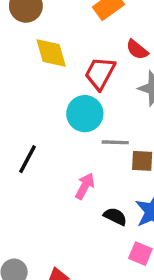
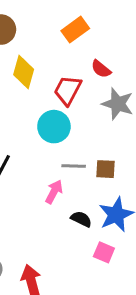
yellow diamond: (51, 53) -> (24, 72), turned 32
gray line: (115, 142) -> (74, 166), moved

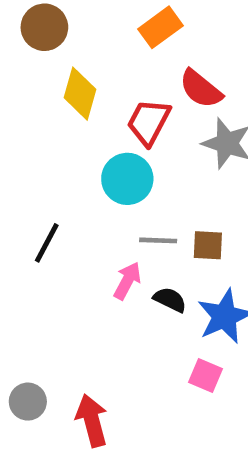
red semicircle: (101, 69) -> (201, 89), size x1.4
black semicircle: (81, 219) -> (170, 300), moved

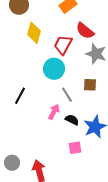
gray line: (158, 240) -> (67, 95), turned 56
brown square: (208, 245) -> (90, 85), moved
pink square: (205, 376) -> (75, 148), moved, turned -32

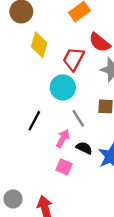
black line: (20, 96) -> (34, 121), moved
pink square: (75, 148) -> (64, 167), moved, turned 32

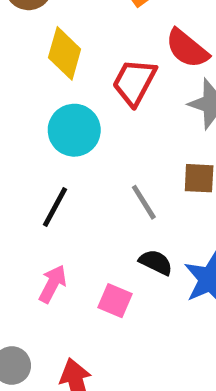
cyan circle: (63, 87) -> (74, 130), moved
pink arrow: (63, 138) -> (53, 284), moved

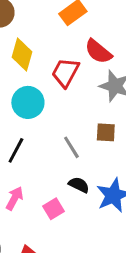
pink square: (115, 301) -> (53, 209), turned 36

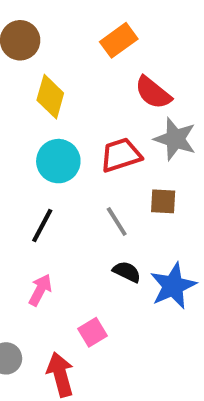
red trapezoid: (65, 72) -> (121, 155), moved, turned 44
pink square: (53, 209) -> (93, 332), moved

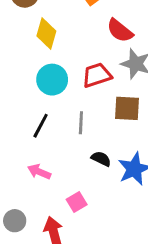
brown square: (163, 201) -> (127, 108), size x1.4
gray line: (117, 221) -> (81, 123), moved, turned 35
pink arrow: (40, 290) -> (39, 172), turned -95

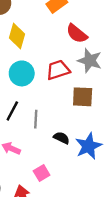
gray line: (81, 123) -> (36, 119), moved

